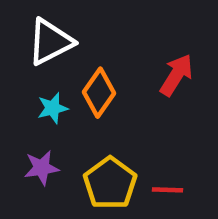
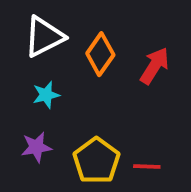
orange diamond: (99, 93) -> (100, 54), moved

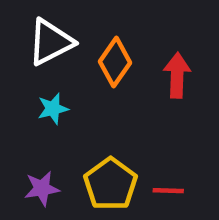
red arrow: (155, 66) -> (177, 75), turned -30
purple star: (36, 147) -> (42, 188), moved

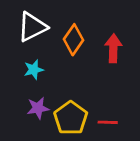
purple star: (42, 188) -> (38, 108), moved

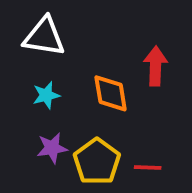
white triangle: (32, 27) -> (44, 37), turned 36
orange diamond: (74, 40) -> (111, 93), moved, turned -44

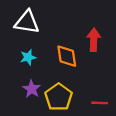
purple star: (52, 148) -> (32, 89), turned -30
red line: (148, 167) -> (100, 103), moved

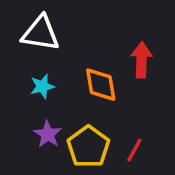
red line: (100, 103) -> (134, 150), moved, turned -63

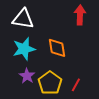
red arrow: (141, 60) -> (80, 15), moved
cyan star: (42, 86) -> (24, 49), size x1.6

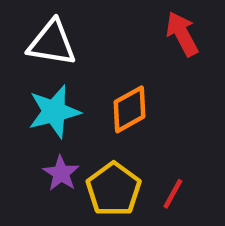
red arrow: (80, 15) -> (182, 34), turned -30
orange diamond: (57, 48) -> (130, 109), turned 70

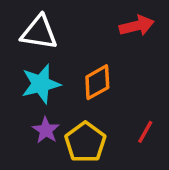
red arrow: (182, 34) -> (137, 26), turned 104
red line: (173, 194) -> (145, 132), moved

